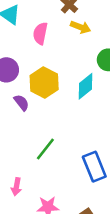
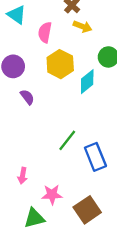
yellow hexagon: (44, 82) -> (60, 64), moved
green line: (45, 149) -> (67, 140), moved

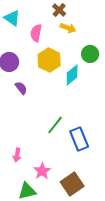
pink star: (52, 195) -> (42, 171), turned -30

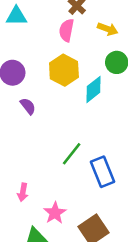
cyan triangle: (12, 18) -> (16, 16), turned -36
yellow arrow: (68, 28) -> (108, 29), moved
pink semicircle: (36, 33) -> (66, 30), moved

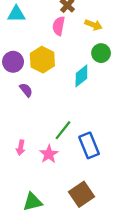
yellow hexagon: (64, 70) -> (42, 60), moved
pink arrow: (23, 192) -> (21, 148), moved
pink star: (55, 213) -> (49, 154), moved

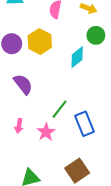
purple semicircle: (26, 90) -> (23, 84), moved, size x1.5

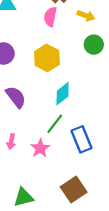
yellow hexagon: (40, 42) -> (47, 58), moved
cyan diamond: (77, 57) -> (63, 94), moved

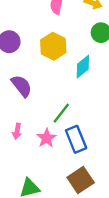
cyan diamond: (63, 94) -> (83, 67), moved
blue rectangle: (82, 139) -> (76, 139), moved

